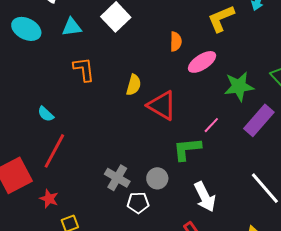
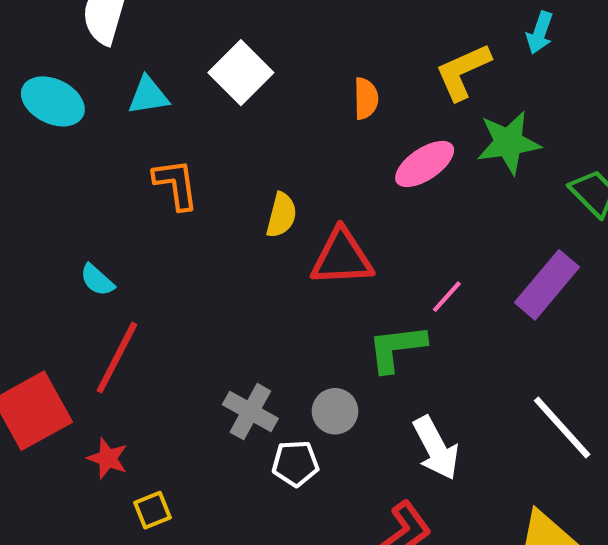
orange semicircle: (176, 42) -> (366, 98), moved
green star: (239, 86) -> (509, 143), moved
red triangle: (162, 106) -> (342, 257), turned -32

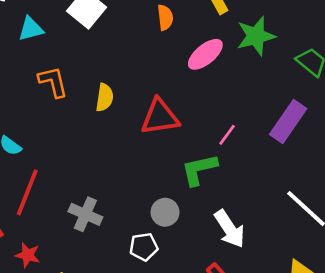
yellow semicircle: (281, 215) -> (105, 97), moved
gray cross: (250, 412) -> (85, 214), moved

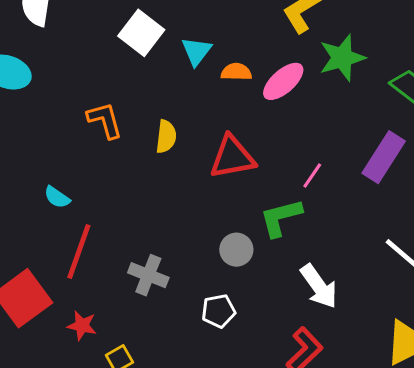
orange semicircle: (165, 17) -> (236, 72), moved, turned -80
cyan triangle: (31, 29) -> (196, 51), moved, turned -36
gray circle: (165, 212) -> (236, 250), moved

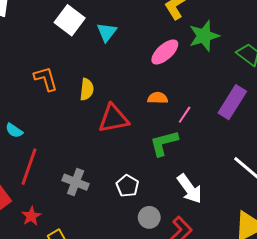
orange semicircle: (236, 72) -> (158, 98), moved
red triangle: (232, 157) -> (114, 119), moved
gray circle: (236, 250) -> (149, 217), moved
white pentagon: (218, 311) -> (127, 186), moved, turned -30
red star: (82, 326) -> (31, 216), turned 30

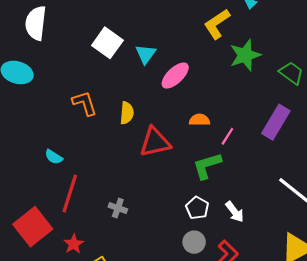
pink ellipse: (165, 52) -> (175, 76), moved
gray cross: (76, 182) -> (118, 208), size x0.7
white pentagon: (127, 186) -> (197, 208), moved
white arrow: (190, 189) -> (235, 212), size x0.7

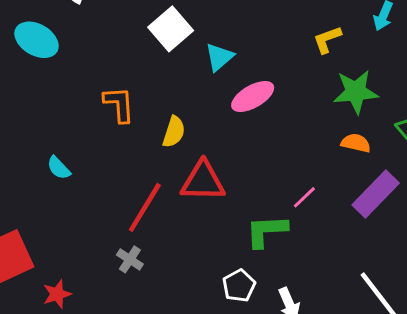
yellow L-shape: (217, 24) -> (327, 39), size x0.7
orange semicircle: (199, 120) -> (356, 143), moved
red line: (70, 193) -> (145, 207), moved

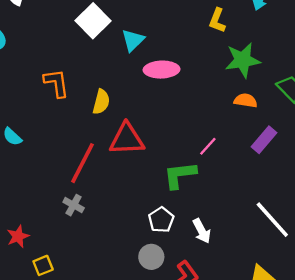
yellow L-shape: (327, 39) -> (217, 20), turned -45
pink ellipse: (253, 97) -> (162, 70), turned 32
purple rectangle: (376, 194) -> (264, 140), size x0.7

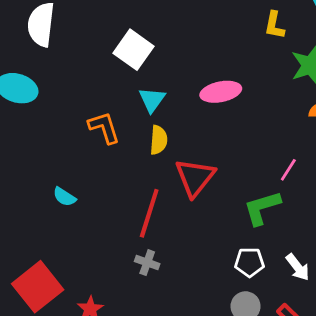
cyan triangle: (133, 40) -> (152, 100), moved
red triangle: (127, 139) -> (195, 177), turned -39
white pentagon: (161, 220) -> (249, 262), turned -30

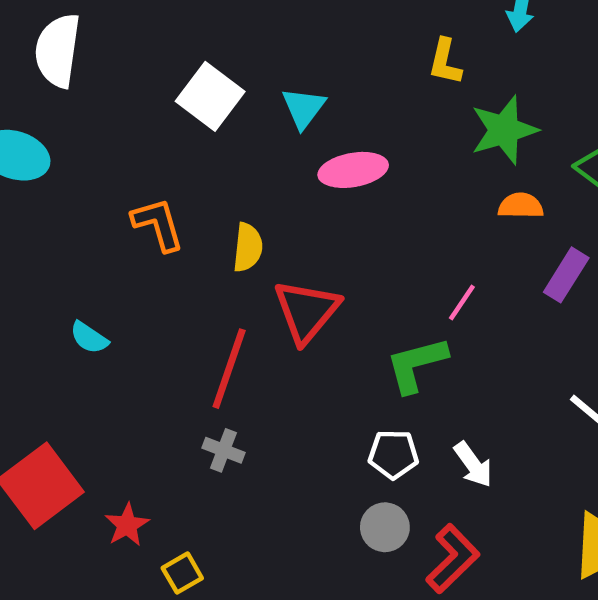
cyan triangle: (152, 100) -> (304, 108), moved

